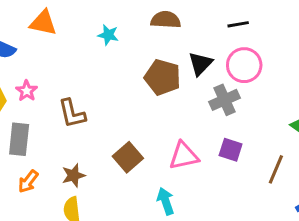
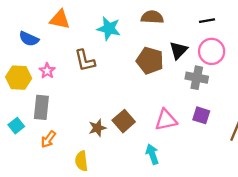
cyan star: (108, 35) -> (109, 29), size x1.5
gray cross: (225, 100) -> (197, 78), turned 35
brown L-shape: (72, 113) -> (85, 61), moved
brown star: (73, 175) -> (97, 128), moved

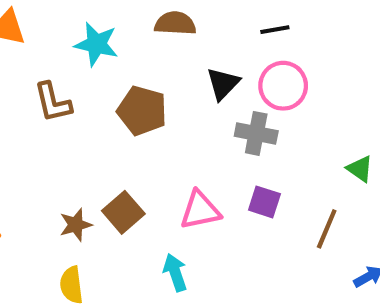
brown pentagon: (150, 61) -> (142, 111), moved
yellow semicircle: (81, 161) -> (71, 285), moved

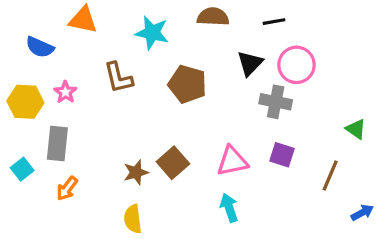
black line: (275, 30) -> (274, 22), moved
cyan arrow: (175, 272) -> (229, 208), moved

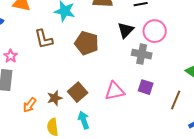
pink star: (65, 92) -> (11, 56), moved
orange arrow: (67, 188) -> (30, 105), moved
cyan arrow: (229, 208) -> (84, 120), moved

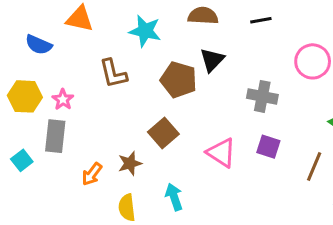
black triangle: (126, 30) -> (212, 60), moved
pink circle: (155, 31) -> (313, 61), moved
pink triangle: (115, 91) -> (221, 153), turned 45
brown square: (78, 92) -> (163, 133), moved

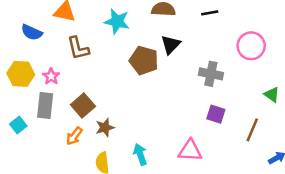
brown L-shape: (113, 74) -> (78, 48), moved
brown square: (163, 133) -> (83, 106), moved
pink triangle: (221, 153) -> (190, 151), moved, turned -30

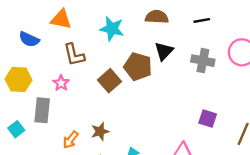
gray cross: (211, 74) -> (203, 61), moved
pink star: (51, 76) -> (61, 83), moved
brown square: (83, 106) -> (110, 81), moved

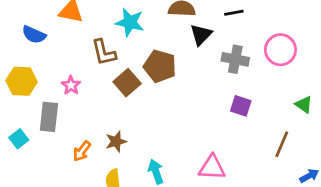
black triangle: (164, 51) -> (201, 35), moved
brown L-shape: (74, 55) -> (104, 52), moved
purple square: (208, 119) -> (241, 106), moved

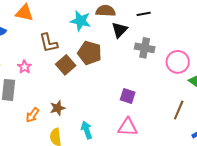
cyan star: (130, 22) -> (81, 21), moved
pink circle: (280, 50) -> (178, 62), moved
purple square: (241, 106) -> (128, 96), moved

